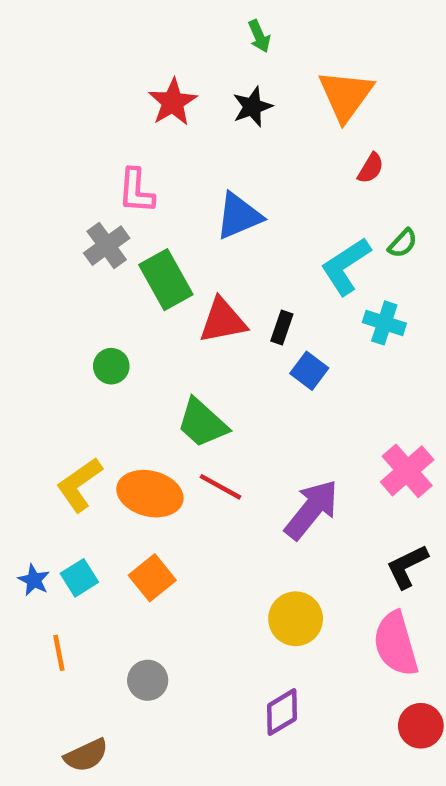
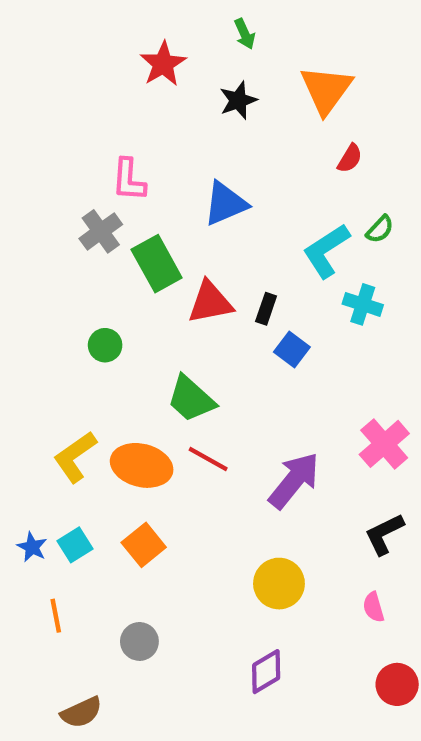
red star: (173, 102) -> (163, 64), moved
pink semicircle: (396, 644) -> (373, 607), size x0.5

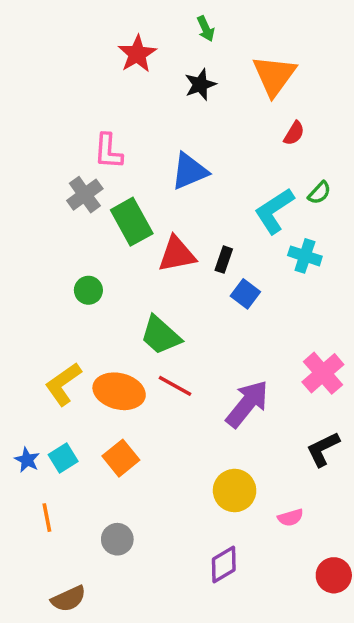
pink semicircle: (373, 607) -> (290, 518), moved, turned -90

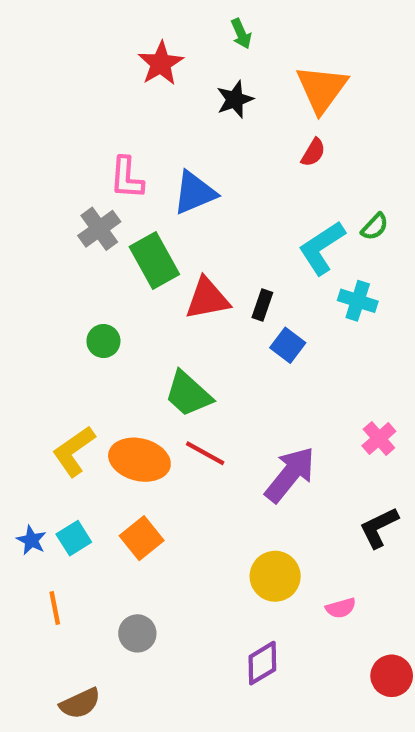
red semicircle: (294, 133) -> (313, 152), moved
blue triangle: (189, 171) -> (195, 193), moved
pink cross: (323, 373) -> (379, 438), size x0.7

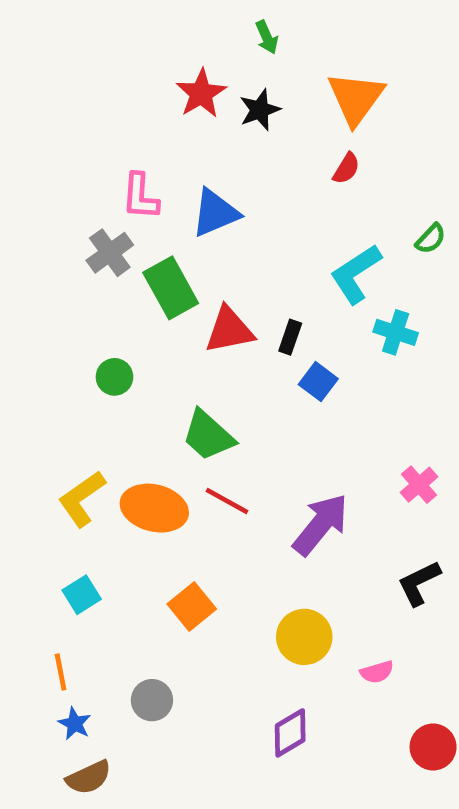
red star: (161, 63) -> (201, 93), moved
green semicircle: (375, 227) -> (431, 239), moved
orange square: (142, 538) -> (192, 606), moved
blue star: (31, 540) -> (75, 724), moved

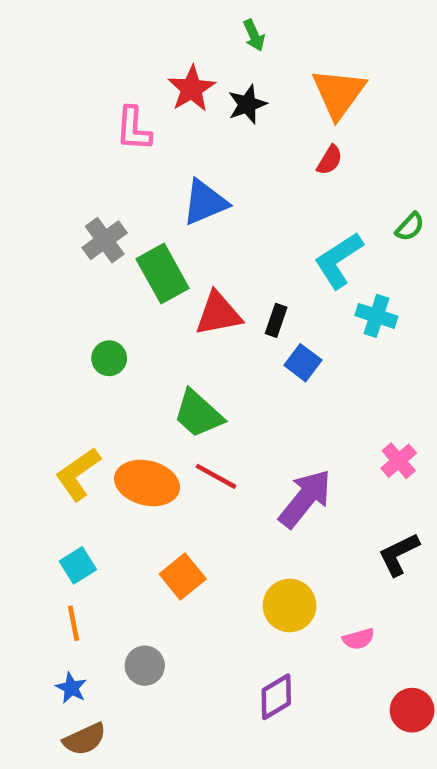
pink L-shape: (140, 197) -> (134, 129), moved
orange line: (61, 672) -> (73, 623), moved

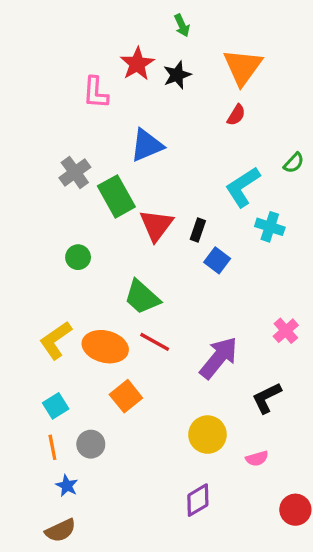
red triangle: (218, 314) -> (156, 225), turned -42
black L-shape: (399, 554) -> (267, 398), moved
orange square: (183, 577) -> (126, 396), moved
gray circle: (145, 666) -> (91, 444), moved
blue star: (71, 688) -> (67, 486), moved

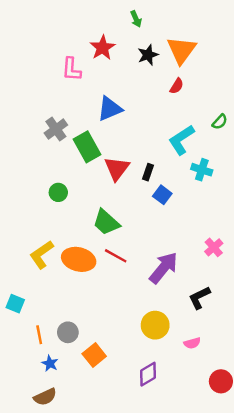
black star: (177, 75) -> (148, 55), moved
orange square: (126, 396) -> (94, 355), moved
cyan square: (56, 406) -> (15, 304), moved, turned -36

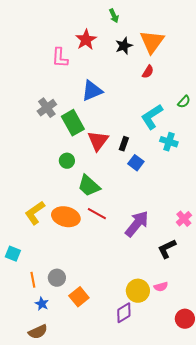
green circle: (58, 192) -> (67, 161), moved
pink cross: (214, 247) -> (184, 219), moved
yellow circle: (155, 325) -> (138, 291), moved

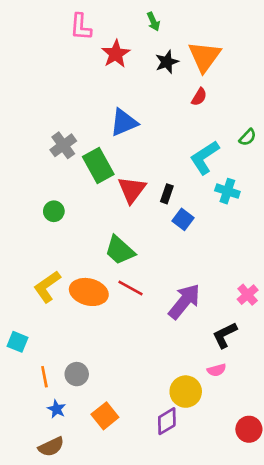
pink L-shape: (60, 58) -> (81, 27), moved
green circle: (67, 161) -> (54, 211), moved
pink semicircle: (161, 287) -> (217, 370), moved
orange square: (79, 297) -> (105, 416), moved

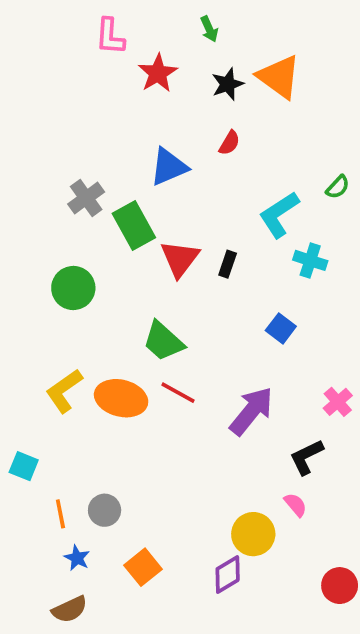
orange triangle: (205, 57) -> (279, 77), turned -30
red semicircle: (199, 97) -> (229, 143), moved
green circle: (54, 211) -> (73, 288), size x1.5
blue square: (183, 219) -> (281, 328), moved
pink semicircle: (217, 370) -> (296, 505), turned -114

